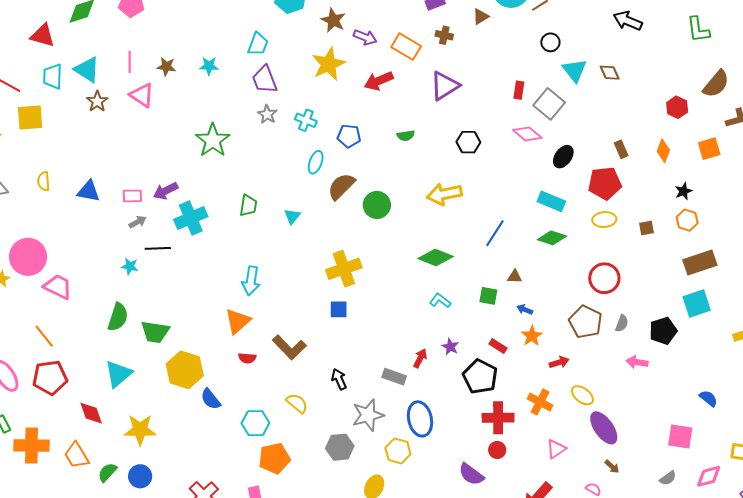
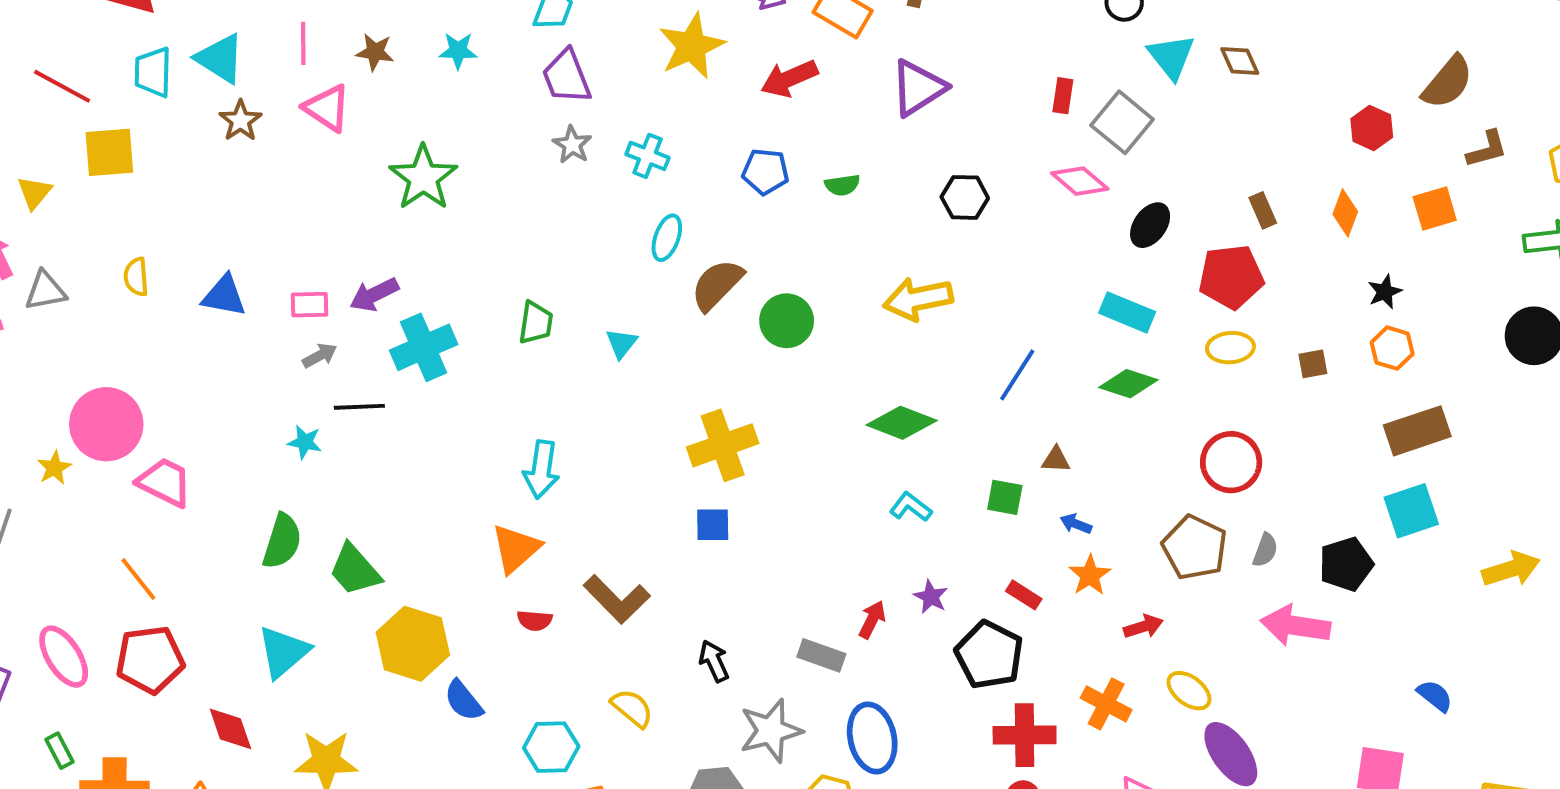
blue pentagon: (349, 136) -> (765, 172), moved
green star: (213, 140) -> (423, 178), moved
green trapezoid: (155, 332) -> (355, 570), turned 40
pink arrow: (637, 362) -> (1295, 626), size x1.6

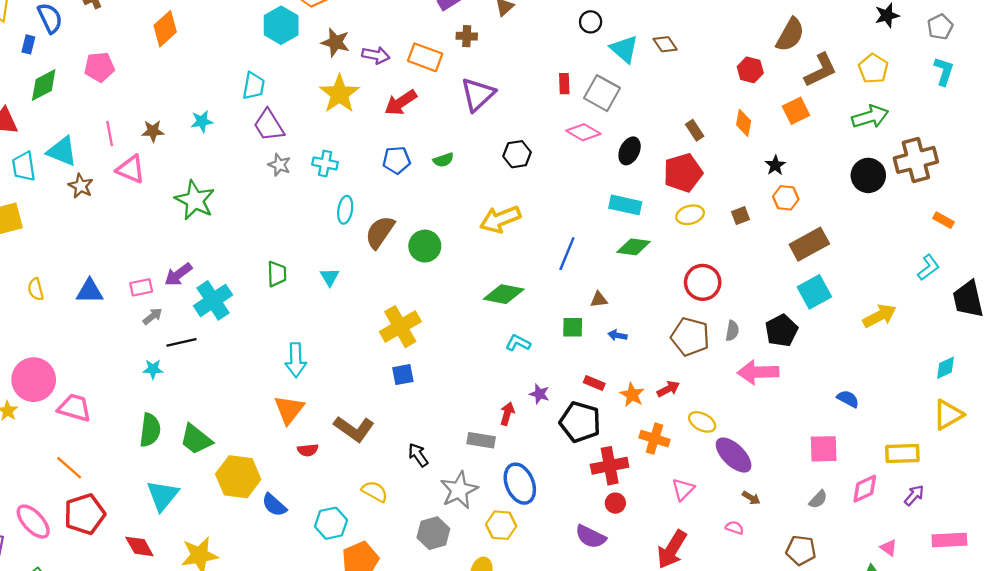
brown L-shape: (1487, 149) -> (821, 70), size x1.4
orange star: (1090, 575) -> (632, 395), moved

